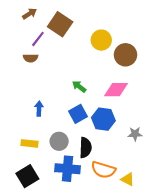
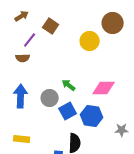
brown square: (60, 24) -> (51, 26), size x0.7
brown circle: (125, 55) -> (113, 23), moved
blue arrow: (39, 109) -> (21, 96), moved, size x1.6
gray circle: (59, 141) -> (50, 98), moved

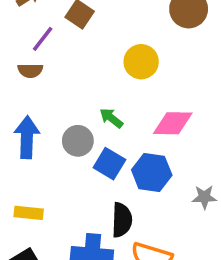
yellow circle: (90, 41) -> (141, 62), moved
blue square: (68, 111) -> (109, 164), turned -30

